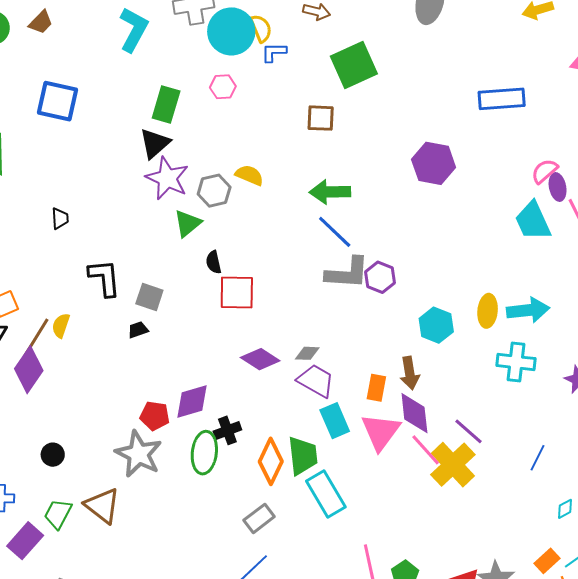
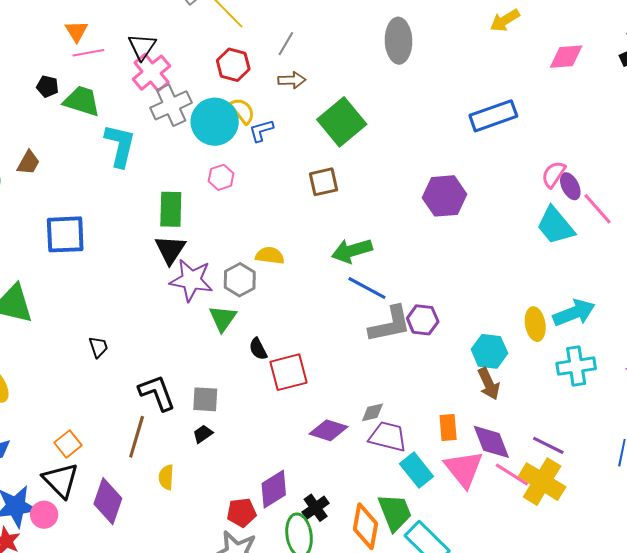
yellow semicircle: (61, 326) -> (166, 477), moved
brown line: (36, 337) -> (137, 437), moved
brown arrow: (410, 373) -> (489, 384), moved

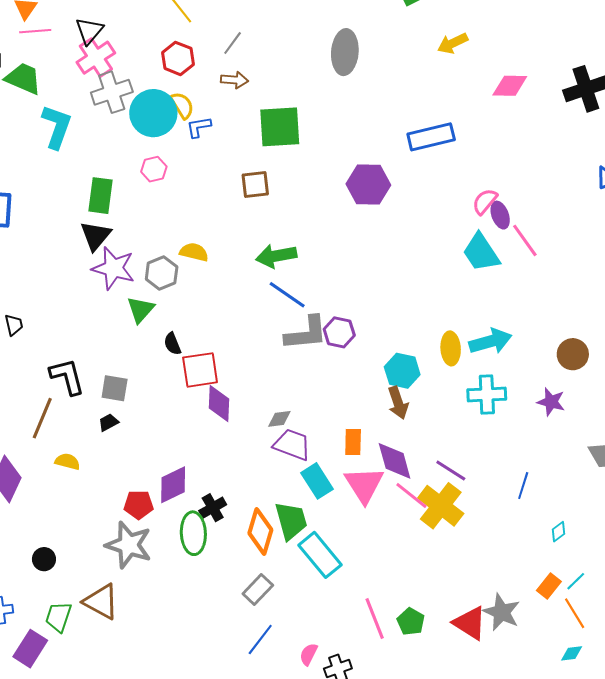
green square: (342, 122) -> (280, 127), turned 30
purple hexagon: (444, 196) -> (368, 185), moved
purple diamond: (328, 430) -> (219, 403), moved, turned 69
yellow semicircle: (166, 477) -> (67, 461), turned 95

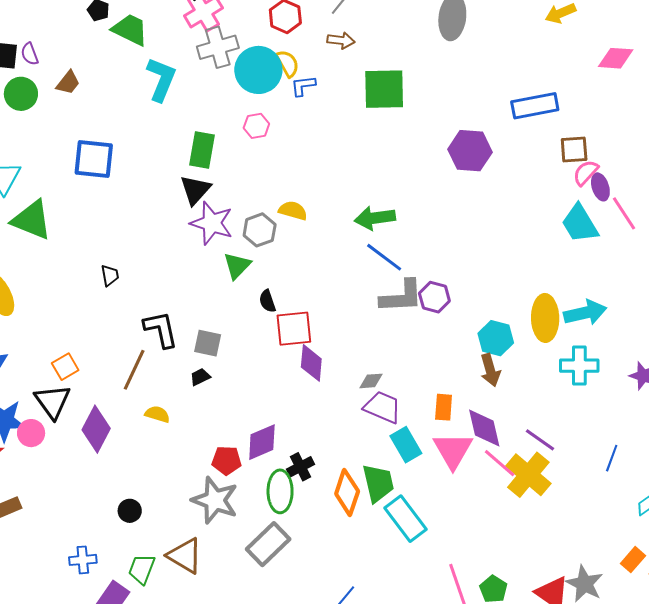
brown square: (255, 184) -> (574, 149), moved
yellow ellipse: (451, 348) -> (545, 318), size x1.4
gray rectangle: (258, 590) -> (268, 544), moved, size x1.4

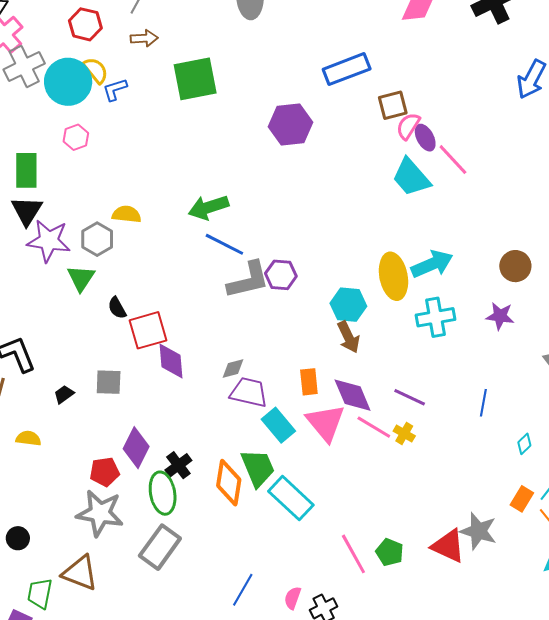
gray square: (208, 343) -> (109, 382), moved
purple diamond: (262, 442) -> (136, 448), turned -30
yellow cross: (528, 475) -> (404, 434), size x0.5

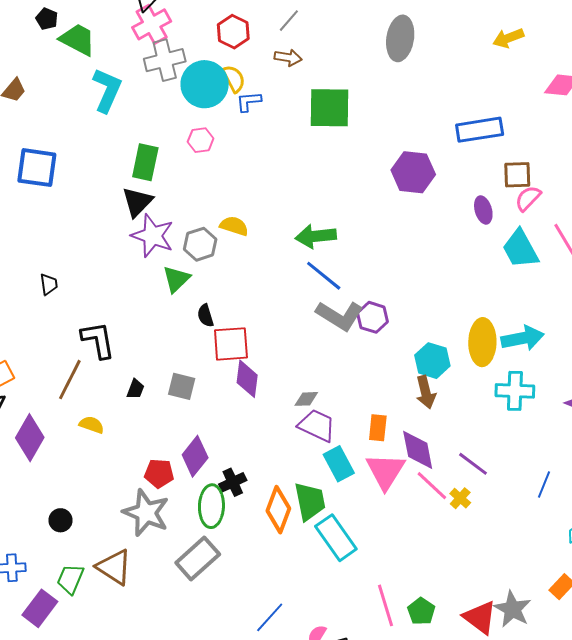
purple ellipse: (425, 138) -> (483, 210), moved
gray L-shape: (248, 280) -> (340, 316), turned 33
black trapezoid: (64, 394) -> (135, 389), turned 135

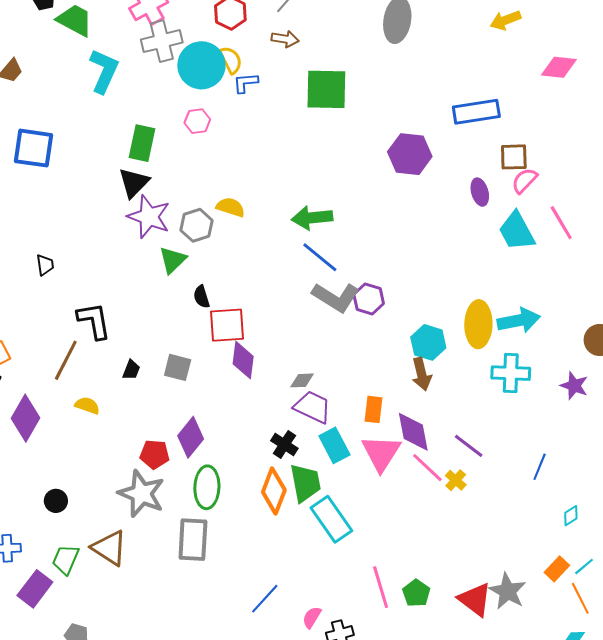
black cross: (233, 482) -> (284, 445), moved, turned -32
gray rectangle: (198, 559) -> (193, 540), turned -45

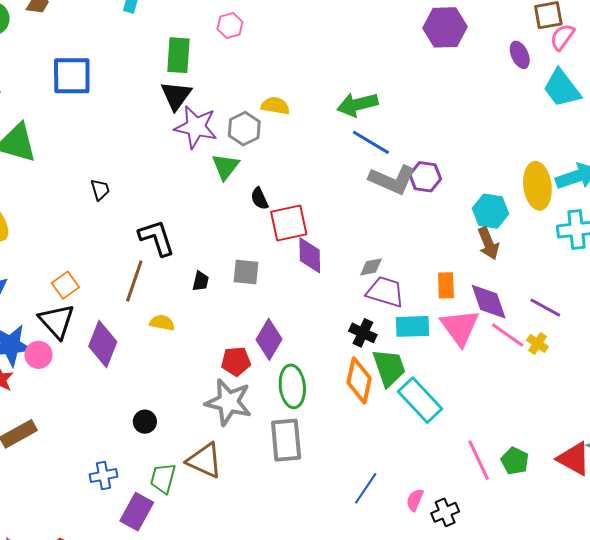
cyan rectangle: (334, 445) -> (412, 326), turned -56

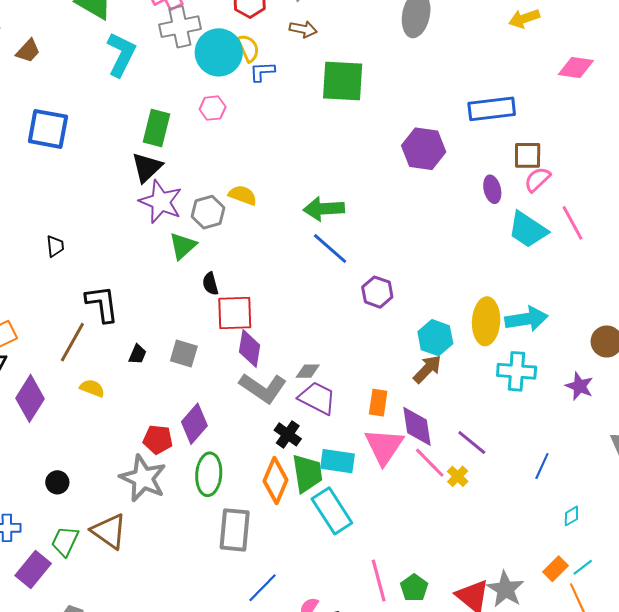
cyan trapezoid: (562, 88) -> (528, 230), turned -30
gray L-shape: (392, 180) -> (263, 388), moved
brown arrow: (488, 243) -> (427, 369), turned -124
cyan rectangle: (412, 326) -> (337, 461), moved
gray rectangle: (286, 440) -> (235, 530), moved

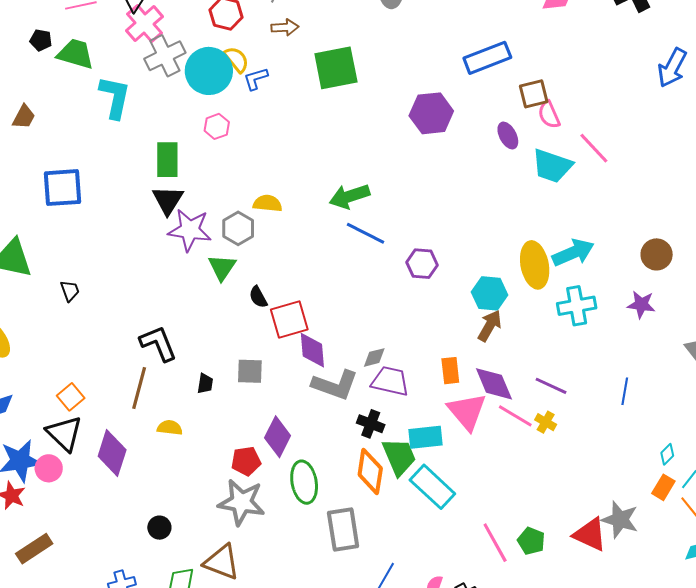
pink semicircle: (537, 179) -> (549, 115), turned -56
black trapezoid: (55, 246) -> (70, 291), moved
cyan diamond: (571, 516) -> (667, 454), moved

